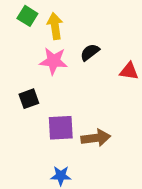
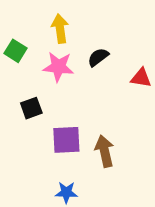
green square: (27, 16) -> (15, 51), moved
brown arrow: (96, 138) -> (105, 151), turned -96

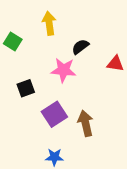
pink star: (58, 67) -> (63, 70), moved
purple square: (66, 140) -> (54, 114), turned -30

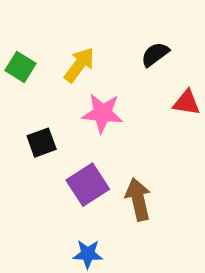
yellow arrow: (49, 23) -> (79, 65), moved, turned 45
black semicircle: (80, 47) -> (155, 54), moved

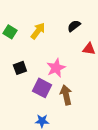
pink star: (102, 113) -> (56, 68), moved, turned -30
purple square: (88, 185) -> (42, 88), turned -30

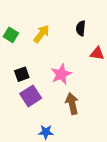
black semicircle: (74, 26) -> (81, 28), turned -48
purple square: (42, 88) -> (31, 96), moved, turned 30

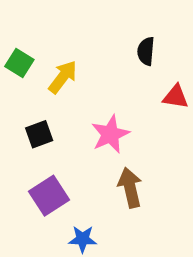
yellow arrow: (41, 34) -> (63, 77), moved
purple square: (31, 96) -> (49, 196), moved

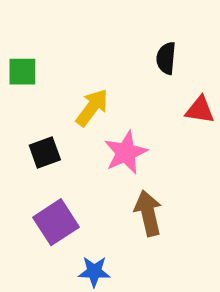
green square: (19, 63) -> (22, 72), turned -32
yellow arrow: (63, 77) -> (92, 108), moved

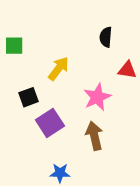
pink star: (126, 153) -> (97, 97), moved
purple square: (56, 222) -> (50, 123), moved

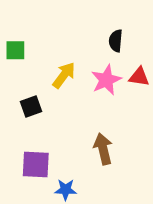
pink star: (97, 97) -> (106, 80), moved
purple square: (50, 123) -> (36, 165), moved, turned 36

